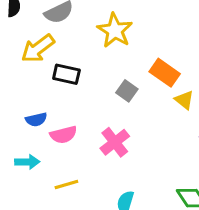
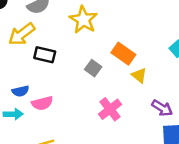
pink cross: (115, 142) -> (110, 109), moved
cyan arrow: (27, 162) -> (13, 114), moved

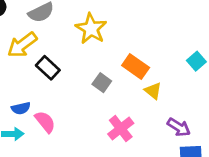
black rectangle: (45, 55) -> (48, 68), turned 30
pink semicircle: (42, 103) -> (45, 122), turned -115

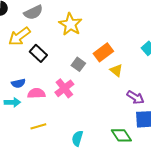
orange rectangle: (136, 66) -> (103, 52), turned -72
pink semicircle: (45, 122) -> (36, 93), turned -54
pink cross: (121, 129) -> (64, 88), moved

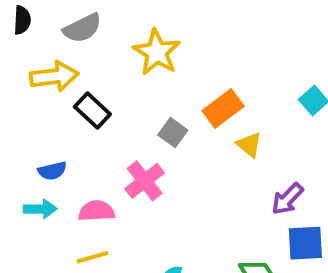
yellow arrow: (19, 36) -> (54, 76), turned -150
pink semicircle: (36, 93) -> (96, 211), moved
purple arrow: (135, 97) -> (287, 199), turned 102

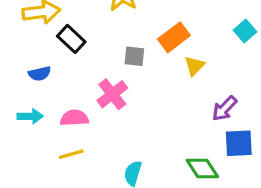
gray square: (173, 133) -> (134, 56), turned -30
yellow triangle: (249, 145) -> (194, 66), turned 35
blue semicircle: (52, 171) -> (40, 74), moved

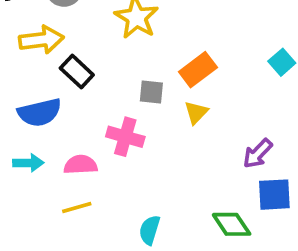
yellow triangle: (194, 66) -> (196, 112), moved
blue semicircle: (40, 74) -> (40, 112), size x1.6
pink cross: (112, 94) -> (125, 137), turned -36

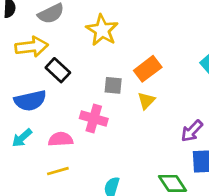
cyan arrow: (28, 163) -> (22, 138), turned 140

